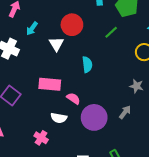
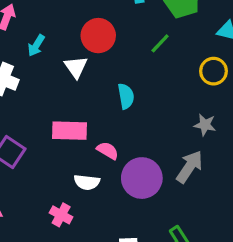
gray arrow: (125, 112) -> (190, 167), size x1.5

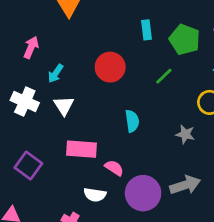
white triangle: (76, 67) -> (64, 106), moved
gray star: (205, 125) -> (185, 134), moved
gray arrow: (190, 167) -> (185, 185), turned 36

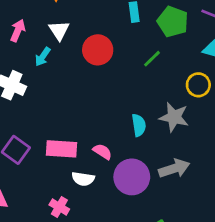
white triangle: (64, 106) -> (59, 30), moved
cyan semicircle: (132, 121) -> (139, 125), moved
gray star: (185, 134) -> (174, 117), size x1.5
pink rectangle: (82, 149) -> (62, 149), moved

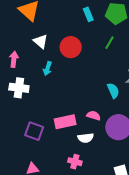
pink arrow: (18, 31) -> (14, 59), moved
cyan arrow: (43, 57) -> (47, 69), moved

